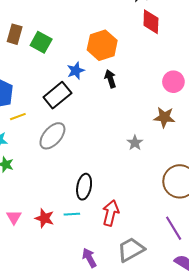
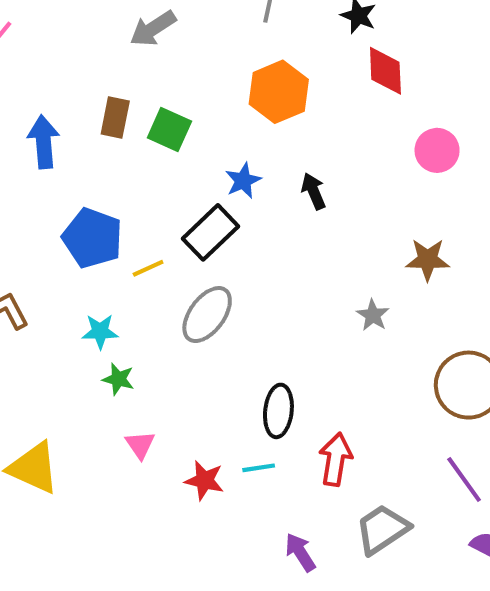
orange hexagon: (102, 45) -> (279, 92), moved
pink circle: (173, 82) -> (437, 150), moved
yellow line: (18, 117) -> (148, 268), moved
pink triangle: (14, 217) -> (140, 445), moved

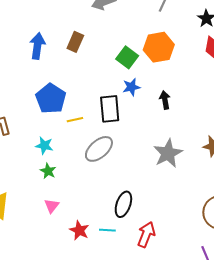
green square: (169, 129) -> (127, 57), moved
black rectangle: (211, 232) -> (110, 109), turned -64
gray star: (373, 315) -> (168, 153), moved, size x1.8

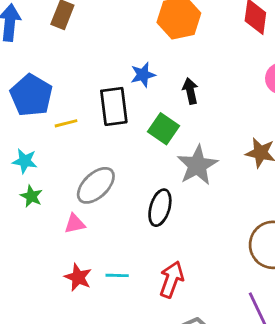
green square: (127, 57) -> (164, 129), moved
gray ellipse: (99, 149) -> (96, 185), moved
black ellipse: (123, 204) -> (160, 208), moved
pink triangle: (52, 206) -> (75, 224), moved, turned 42

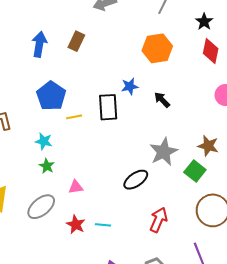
black arrow: (190, 91) -> (162, 100), turned -36
green square: (164, 129) -> (195, 171), moved
gray ellipse: (96, 185) -> (41, 207), moved
black ellipse: (160, 208) -> (136, 180), turned 35
red arrow: (172, 279) -> (159, 220), moved

